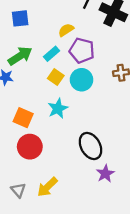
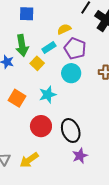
green arrow: (20, 56) -> (22, 45), turned 105
yellow square: (56, 77) -> (37, 63), moved
red circle: (30, 147) -> (41, 126), moved

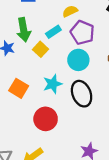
black ellipse: (71, 131) -> (82, 94), moved

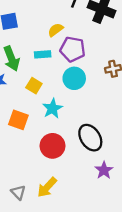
cyan rectangle: (53, 32) -> (43, 54), turned 40
yellow square: (40, 49) -> (34, 86), moved
black ellipse: (82, 94) -> (90, 138), moved

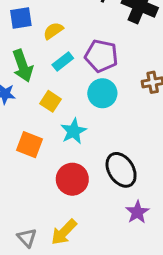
yellow semicircle: (56, 30) -> (53, 31), moved
cyan rectangle: (43, 54) -> (63, 62), turned -35

